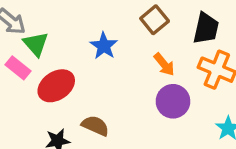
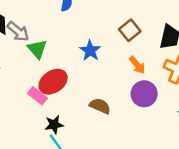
pink rectangle: (18, 68) -> (37, 96), moved
brown semicircle: (95, 126) -> (100, 106), moved

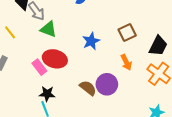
green triangle: (37, 49) -> (48, 29), turned -42
red ellipse: (53, 82) -> (55, 59), turned 35
purple circle: (144, 94) -> (107, 84), moved

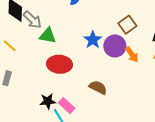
pink rectangle: (39, 67) -> (67, 106), moved
purple circle: (107, 84) -> (115, 46), moved
black star: (47, 94) -> (48, 101), moved

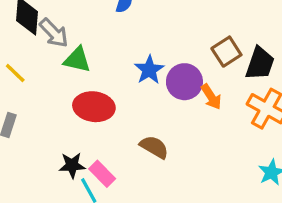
brown square: (127, 25) -> (226, 52), moved

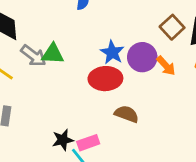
gray arrow: (54, 33) -> (33, 56), moved
red ellipse: (94, 107) -> (105, 79), moved
pink rectangle: (102, 174) -> (88, 143), turned -55

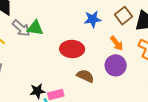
blue star: (112, 52) -> (93, 19), moved, turned 30
purple circle: (142, 57) -> (116, 65), moved

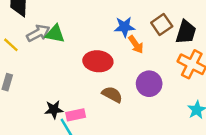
gray arrow: (21, 28) -> (38, 33), turned -72
orange arrow: (117, 43) -> (136, 44), moved

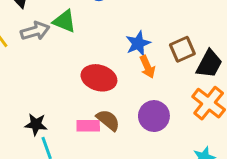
blue star: (124, 27) -> (138, 43), turned -30
green triangle: (55, 34) -> (64, 21), moved
pink rectangle: (76, 115) -> (88, 126), moved

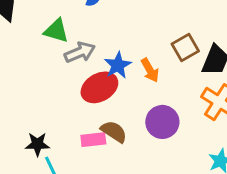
gray arrow: (35, 31) -> (80, 52), moved
blue star: (138, 43) -> (118, 65), moved
red ellipse: (99, 78) -> (99, 87), turned -40

